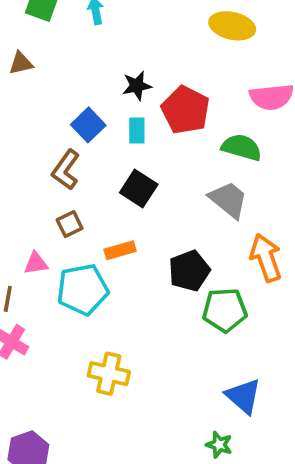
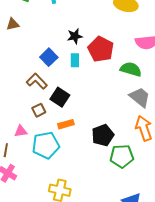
brown L-shape: (66, 170) -> (37, 81), turned 100
black square: (139, 189) -> (60, 97), moved
gray trapezoid: (228, 200) -> (140, 97), moved

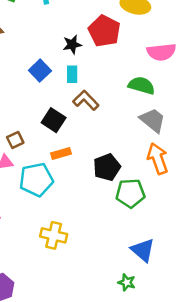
red pentagon: (101, 49) -> (104, 31), moved
brown L-shape: (37, 81) -> (86, 100), moved
brown square: (39, 110) -> (15, 140), moved

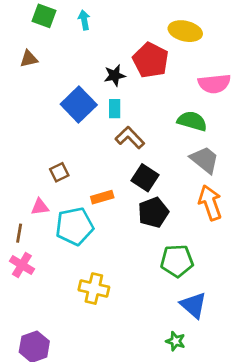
blue square: (40, 71) -> (79, 104), size x1.4
black square: (54, 120) -> (145, 178), moved
brown square: (15, 140) -> (59, 172), moved
green pentagon: (130, 193) -> (177, 261), moved

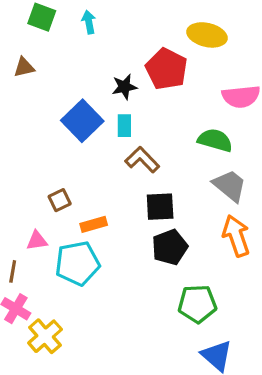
black square: (145, 178) -> (160, 207), turned -36
orange rectangle: (102, 197) -> (94, 224), moved
yellow cross: (94, 289) -> (45, 336), moved, turned 36

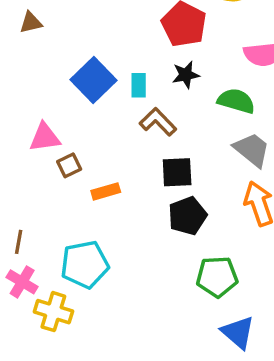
black star: (124, 87) -> (186, 75), moved
pink triangle: (37, 241) -> (45, 137), moved, size x1.4
cyan pentagon: (77, 263) -> (85, 265), moved
yellow cross: (45, 336) -> (53, 312), turned -32

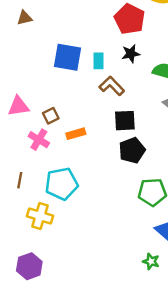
blue square: (93, 80) -> (67, 57), turned -36
pink triangle: (45, 137) -> (19, 106), moved
brown line: (19, 242) -> (20, 180), moved
pink cross: (22, 282) -> (39, 140), moved

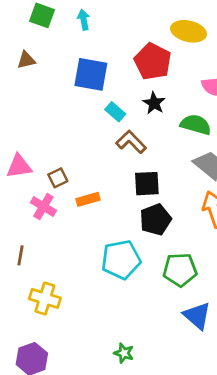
black star: (131, 54) -> (154, 103), turned -30
blue square: (67, 57) -> (91, 74), moved
cyan rectangle: (99, 61) -> (115, 112), turned -49
cyan pentagon: (62, 184) -> (121, 260), moved
green star: (151, 261) -> (124, 353), moved

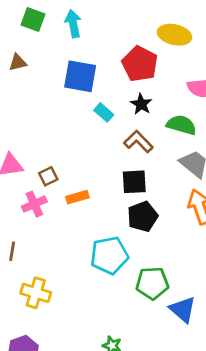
cyan arrow: (84, 20) -> (73, 24), size x1.4
brown L-shape: (131, 142) -> (138, 142), moved
pink cross: (43, 207) -> (34, 204), turned 35
green pentagon: (180, 270) -> (152, 283), moved

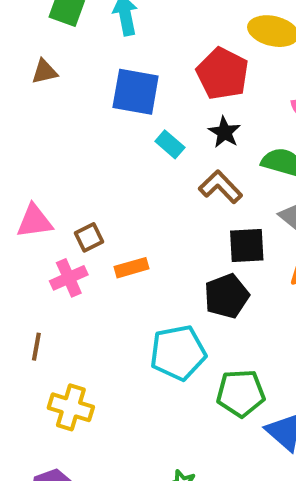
black square: (134, 182) -> (247, 245), moved

